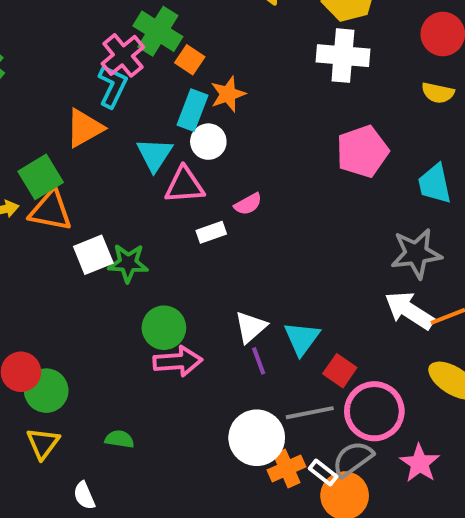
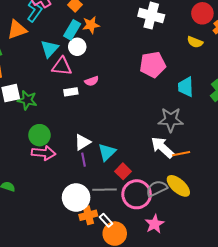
gray semicircle: (353, 459) -> (157, 188), moved

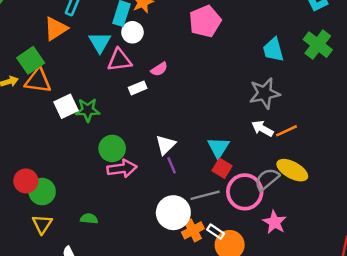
pink pentagon: (153, 65) -> (205, 21), moved
white arrow: (162, 147) -> (262, 129), size x0.7
cyan triangle: (107, 152) -> (218, 147), moved

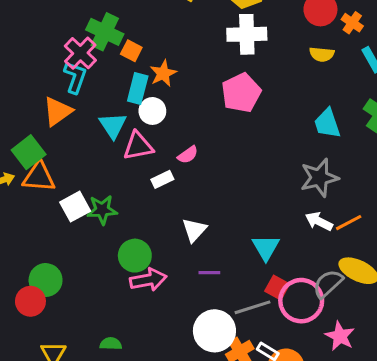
white triangle: (165, 145) -> (194, 230), moved
purple line: (172, 165) -> (209, 273), turned -63
red square: (222, 168) -> (277, 288), moved
green circle: (42, 192) -> (46, 280), moved

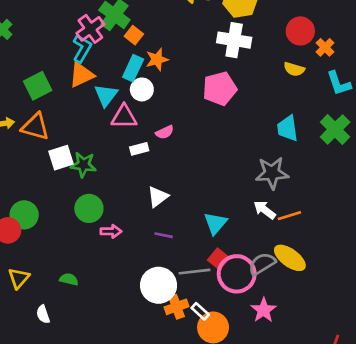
orange triangle: (58, 111) -> (81, 75), moved
green square: (29, 152) -> (38, 86), moved
green circle: (135, 256) -> (89, 208), moved
pink arrow: (148, 280) -> (111, 231), size x0.7

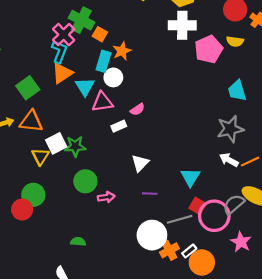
pink pentagon: (220, 89) -> (209, 49), moved
yellow triangle: (19, 278) -> (40, 156), moved
white rectangle: (200, 311) -> (189, 251), turned -72

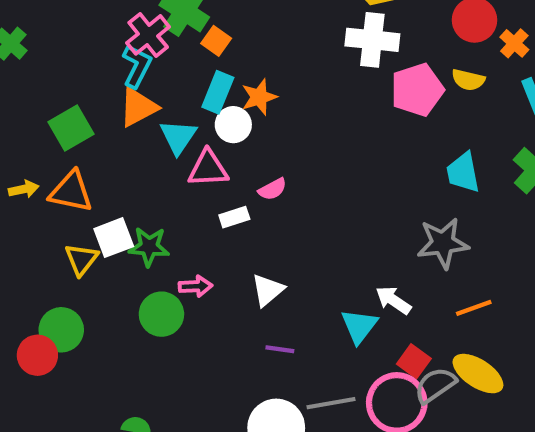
orange star: (122, 51) -> (259, 97), moved
white arrow: (229, 160) -> (393, 300), moved
pink arrow: (106, 197) -> (195, 286), moved
red square: (198, 206) -> (414, 361), moved

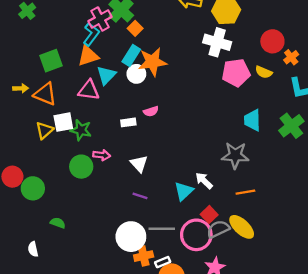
orange star: (259, 97) -> (152, 62), size x1.5
pink triangle: (208, 169) -> (89, 90), moved
white triangle: (268, 290) -> (139, 164), turned -42
green circle: (61, 330) -> (33, 188), moved

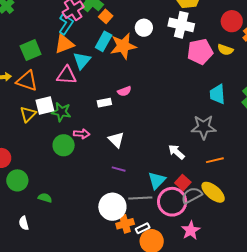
white circle: (136, 74) -> (144, 28), moved
green circle: (33, 188) -> (17, 180), moved
cyan triangle: (184, 191) -> (157, 180), moved

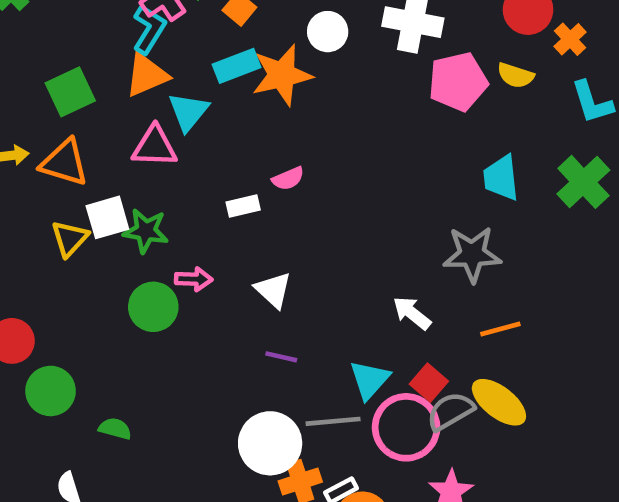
cyan rectangle: (104, 41) -> (237, 66), turned 42

